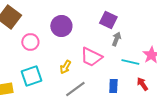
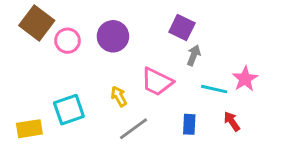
pink circle: (30, 42) -> (67, 41), moved
yellow arrow: (65, 67) -> (119, 96), turned 120

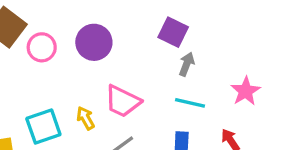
pink trapezoid: (157, 82) -> (123, 101), moved
cyan line: (214, 89) -> (190, 103), moved
yellow arrow: (119, 96) -> (86, 118), moved

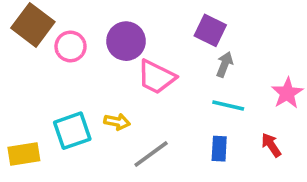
pink trapezoid: (123, 101) -> (156, 77), moved
yellow arrow: (86, 118) -> (117, 122), turned 130

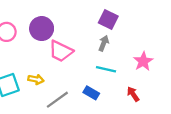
purple square: (210, 30) -> (108, 19), moved
blue rectangle: (219, 149) -> (91, 93), moved, turned -63

